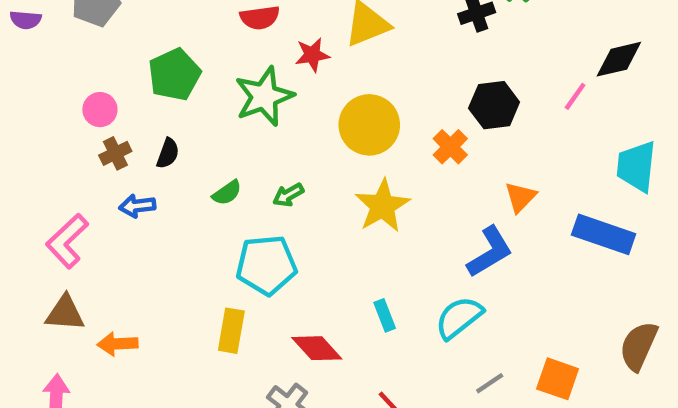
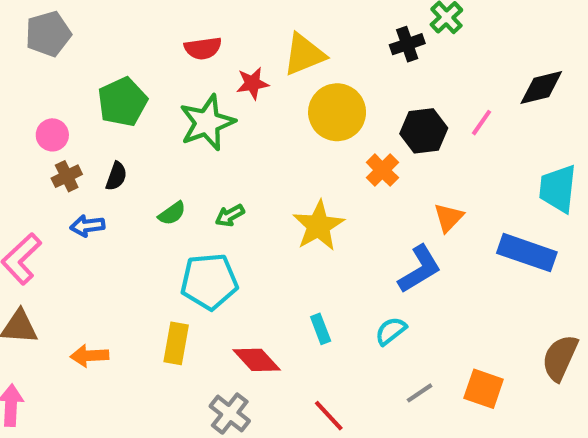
pink line: (575, 96) -> (482, 123), moved
yellow circle: (369, 125) -> (337, 112), moved
cyan semicircle: (459, 318) -> (391, 331), size x0.7
orange arrow: (117, 344) -> (89, 356), moved

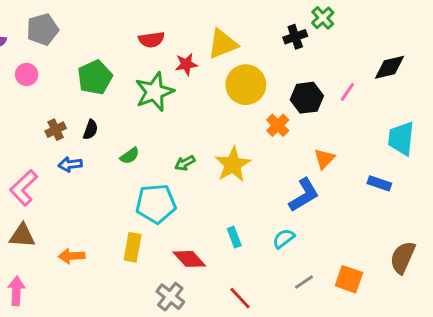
pink circle: (52, 135) -> (27, 74), moved
green arrow: (230, 215) -> (185, 163), moved
blue rectangle: (527, 253) -> (379, 183), size x0.6

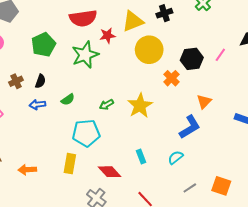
black cross: (295, 37) -> (164, 13), moved
red semicircle: (151, 40) -> (83, 18), size x1.5
blue arrow: (70, 164) -> (37, 105), moved

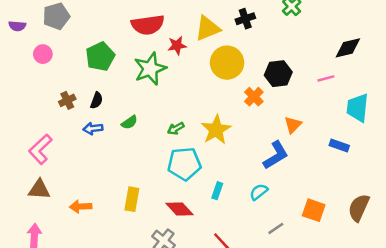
pink line: (220, 55) -> (326, 78), moved, turned 40
cyan pentagon: (86, 133) -> (184, 164), moved
cyan rectangle: (141, 156) -> (217, 191), turned 40
orange square: (221, 186) -> (314, 210), moved

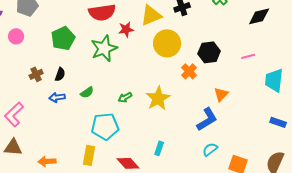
black diamond: (348, 48) -> (259, 16), moved
blue rectangle: (339, 146) -> (278, 122), moved
cyan pentagon: (184, 164) -> (105, 126), moved
cyan semicircle: (259, 192) -> (210, 149), moved

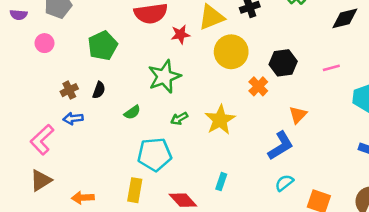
green star: (104, 48) -> (164, 76), moved
blue arrow: (57, 97) -> (73, 119), moved
brown triangle: (13, 147) -> (41, 180), turned -36

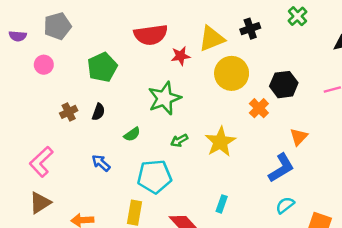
blue arrow: (73, 119) -> (101, 163), moved, turned 48

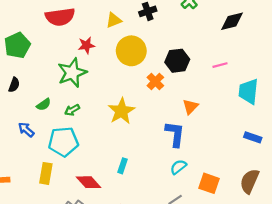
yellow triangle: (212, 39) -> (114, 20), size x0.7
red star: (181, 56) -> (86, 45), moved
green arrow: (179, 141) -> (72, 110), moved
blue arrow: (101, 163) -> (26, 130), moved
blue L-shape: (281, 168) -> (175, 134), turned -52

